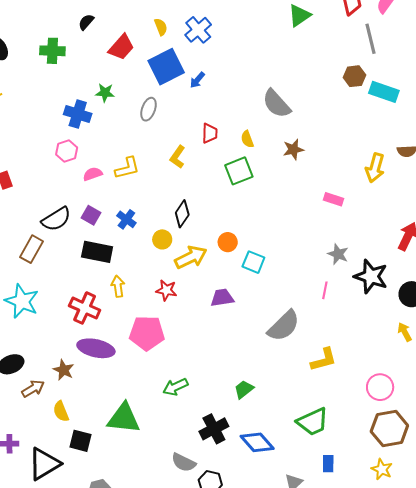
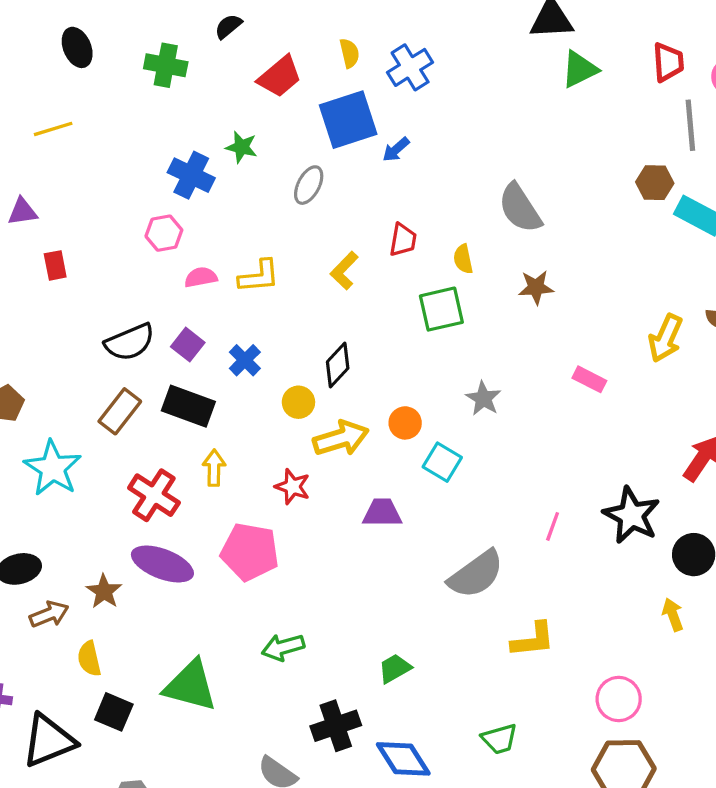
brown rectangle: (32, 249) -> (120, 411), moved
gray star: (338, 254) -> (483, 398), moved
green trapezoid: (313, 422) -> (499, 739), size x0.7

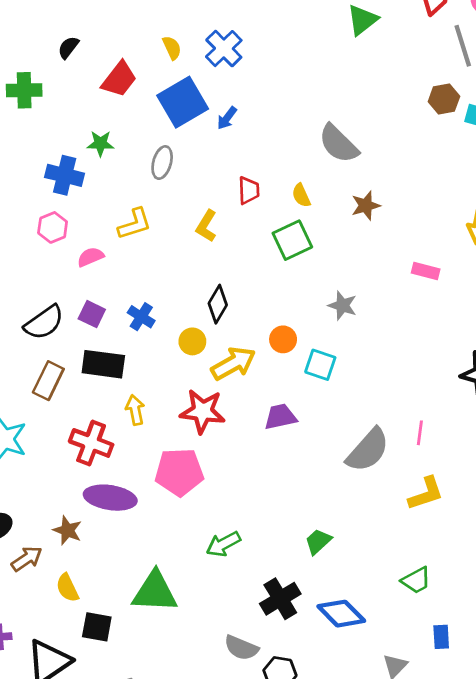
yellow L-shape: (259, 276) -> (135, 224), moved
red star: (293, 487) -> (203, 411), size x1.5
pink line: (553, 526) -> (420, 433), moved

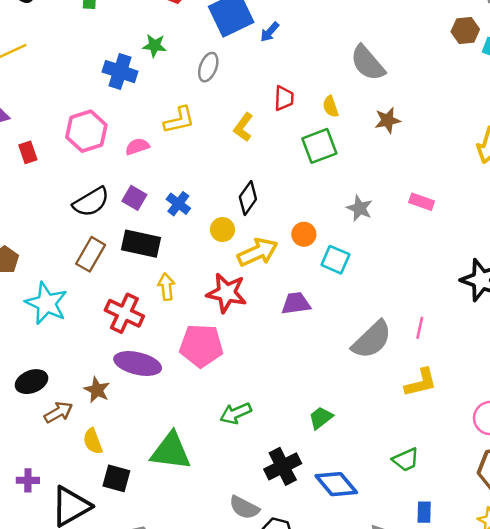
pink hexagon: (53, 227) -> (86, 131), moved, size x1.5
pink rectangle: (426, 271) -> (422, 202), moved

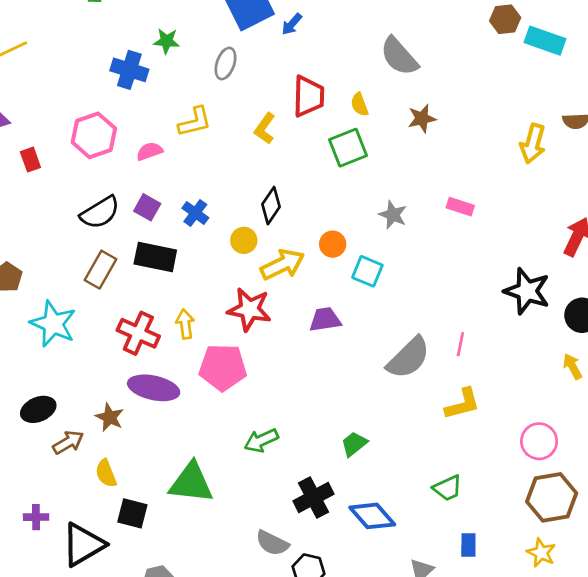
red trapezoid: (284, 98) -> (308, 96), size x1.5
yellow arrow: (166, 287) -> (185, 324), moved

